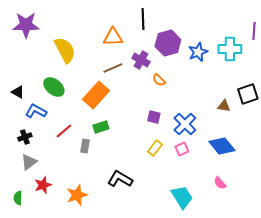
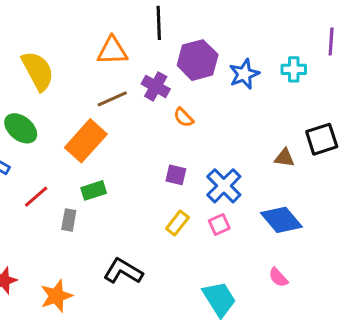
cyan cross: (230, 49) -> (294, 69), size x0.7

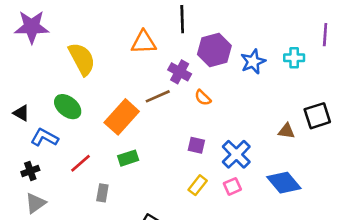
brown line: (112, 99) -> (158, 96), moved
gray rectangle: (69, 220) -> (102, 193), moved

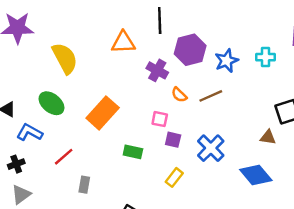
brown line: (158, 96) -> (211, 96), moved
brown triangle: (286, 131) -> (268, 137), moved
green rectangle: (128, 158) -> (133, 152), moved, turned 30
pink square: (232, 186) -> (160, 119), moved, turned 35

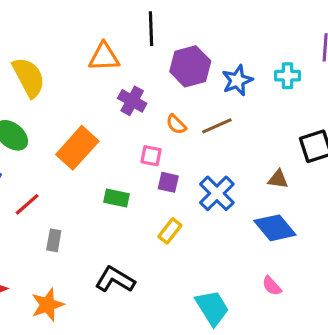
purple cross: (157, 70) -> (132, 101), moved
brown triangle: (268, 137) -> (278, 179), moved

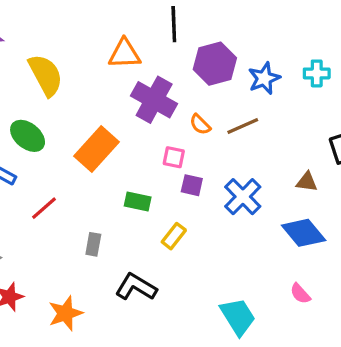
purple cross: (132, 101) -> (154, 100), size x1.5
yellow rectangle: (170, 231) -> (174, 236), moved
gray rectangle: (54, 240) -> (93, 244), moved

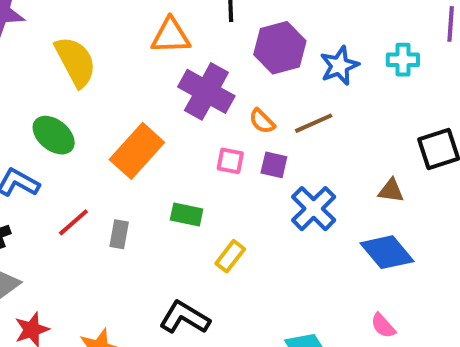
purple square: (192, 185) -> (274, 165), moved
gray rectangle: (93, 244) -> (119, 234), moved

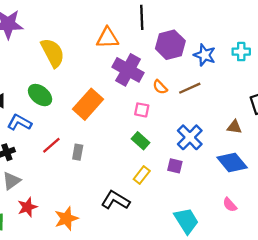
blue star: (339, 66) -> (205, 55), turned -30
purple square: (274, 165) -> (175, 166), moved
green rectangle: (187, 214) -> (141, 141), moved, turned 30
yellow rectangle: (230, 256) -> (142, 175), moved

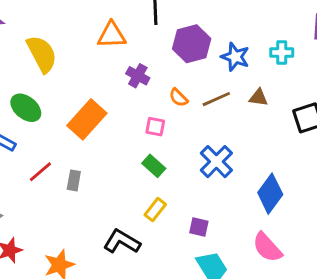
purple cross: (128, 70) -> (138, 76), size x0.6
brown triangle: (234, 127) -> (259, 98), moved
blue diamond: (232, 162) -> (270, 194), turned 76
purple square: (175, 166) -> (199, 227), moved
pink semicircle: (230, 205) -> (267, 247), size x1.6

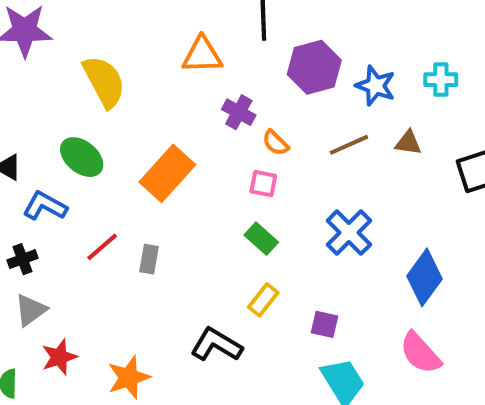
orange semicircle: (179, 98) -> (276, 143), moved

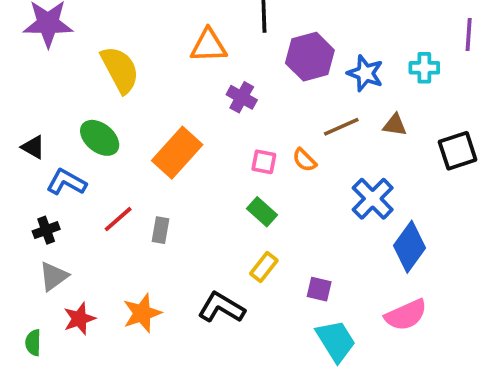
orange semicircle: (276, 143) -> (304, 160), moved
blue cross: (349, 233) -> (373, 199), moved
pink semicircle: (420, 353) -> (406, 315), turned -72
orange star: (129, 377) -> (142, 313), moved

